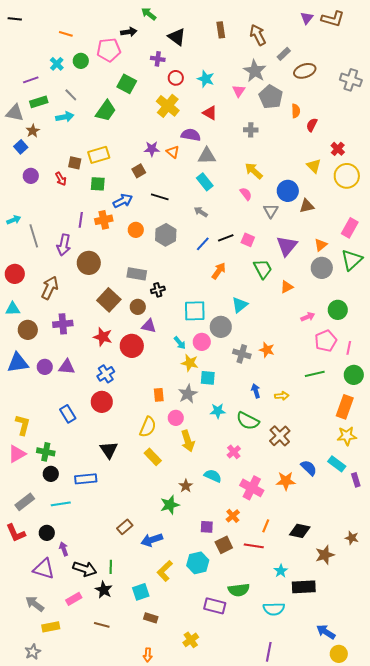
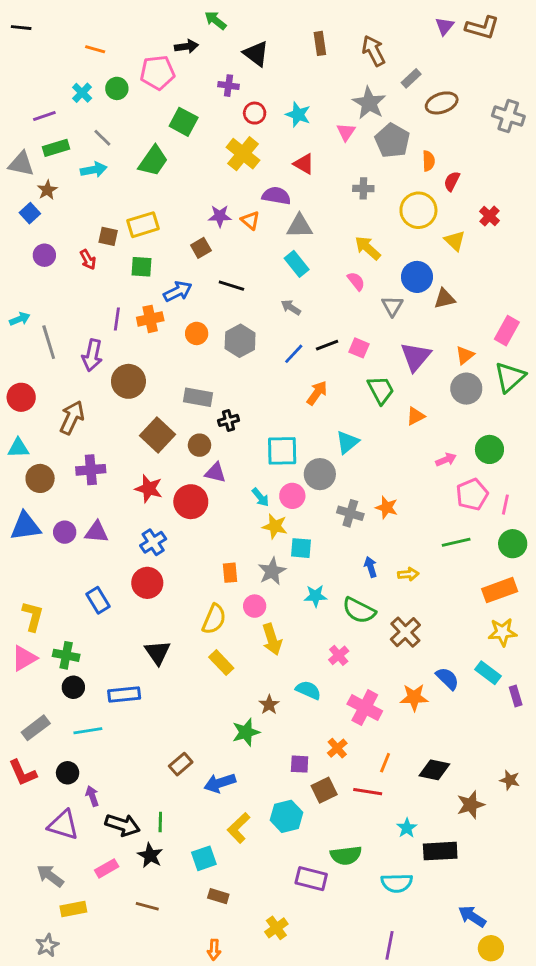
yellow circle: (347, 176) -> (418, 210), moved
orange rectangle: (345, 407) -> (500, 590), turned 50

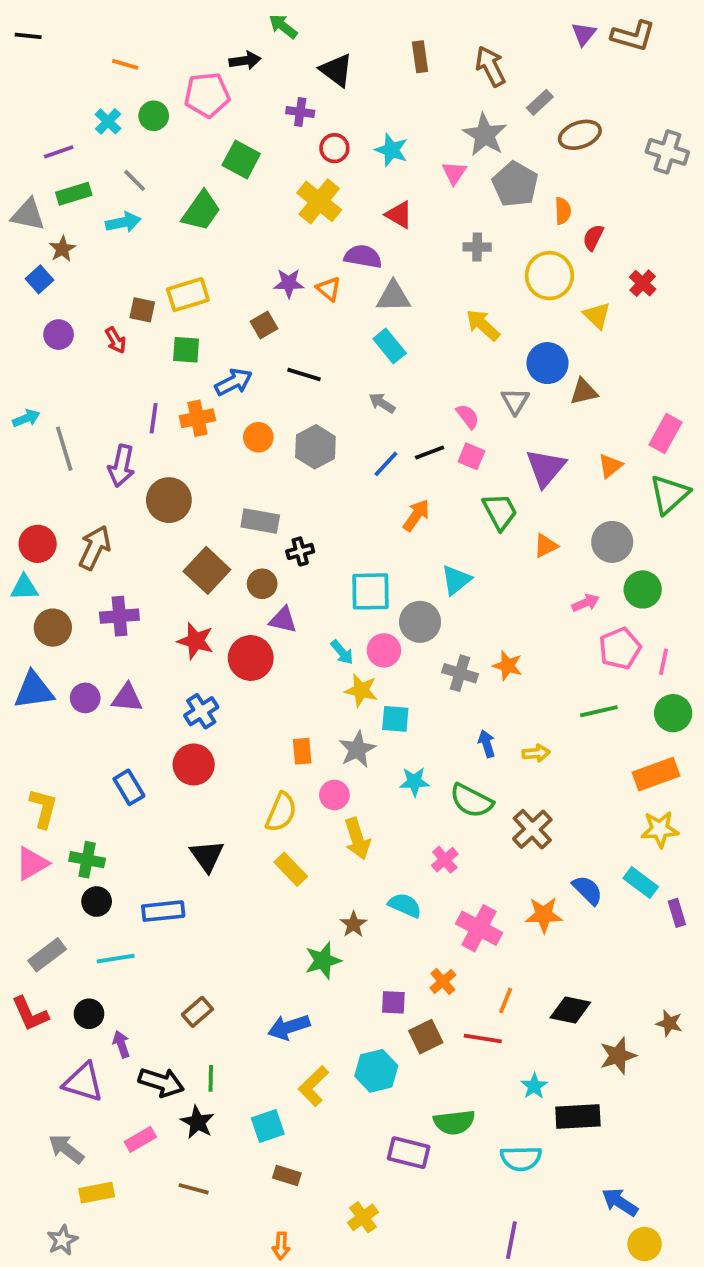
pink semicircle: (356, 281) -> (468, 416), moved
gray circle: (466, 389) -> (612, 542), moved
red circle: (21, 397) -> (38, 544), moved
brown rectangle: (181, 764) -> (197, 1012), moved

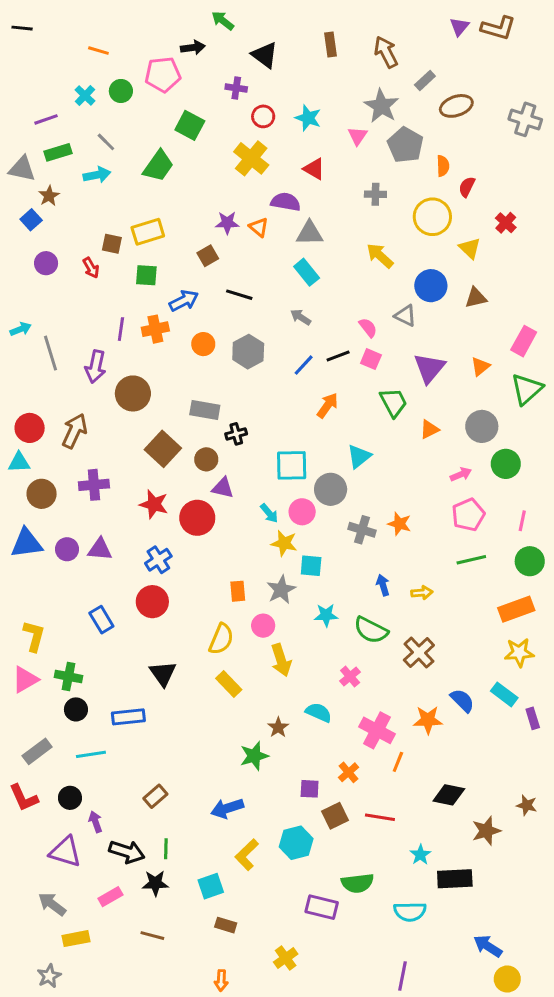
brown triangle: (584, 392) -> (476, 298), moved
gray triangle: (515, 401) -> (405, 316), turned -35
pink pentagon: (620, 648) -> (468, 515), moved
orange line: (506, 1000) -> (398, 762), moved
black star: (197, 1122) -> (155, 883), turned -30

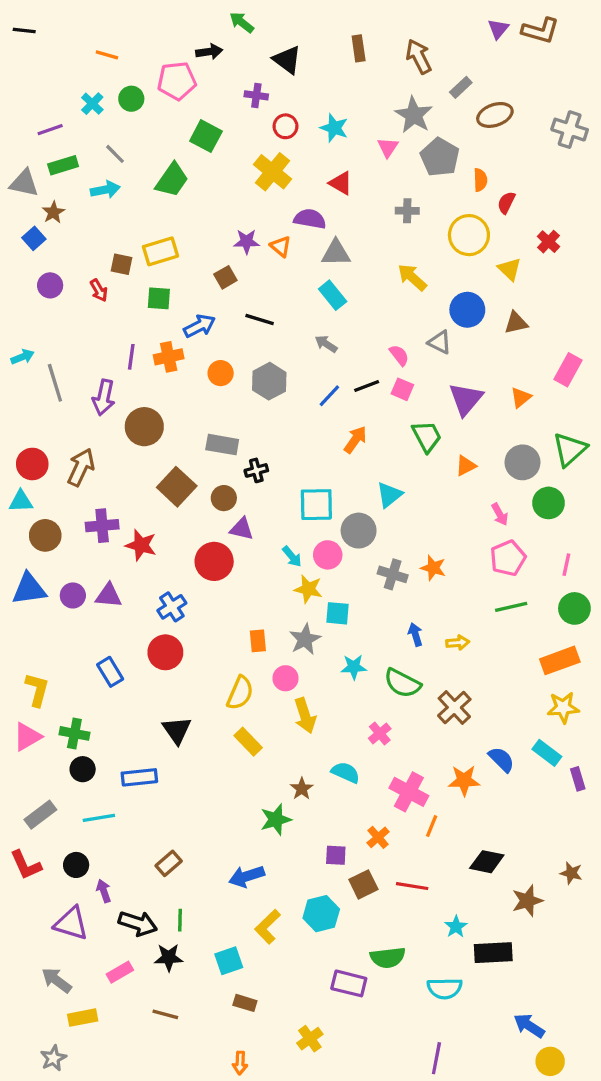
green triangle: (527, 389) -> (570, 449), moved
pink arrow: (461, 474) -> (500, 514), turned 84
red star: (154, 504) -> (141, 545), moved

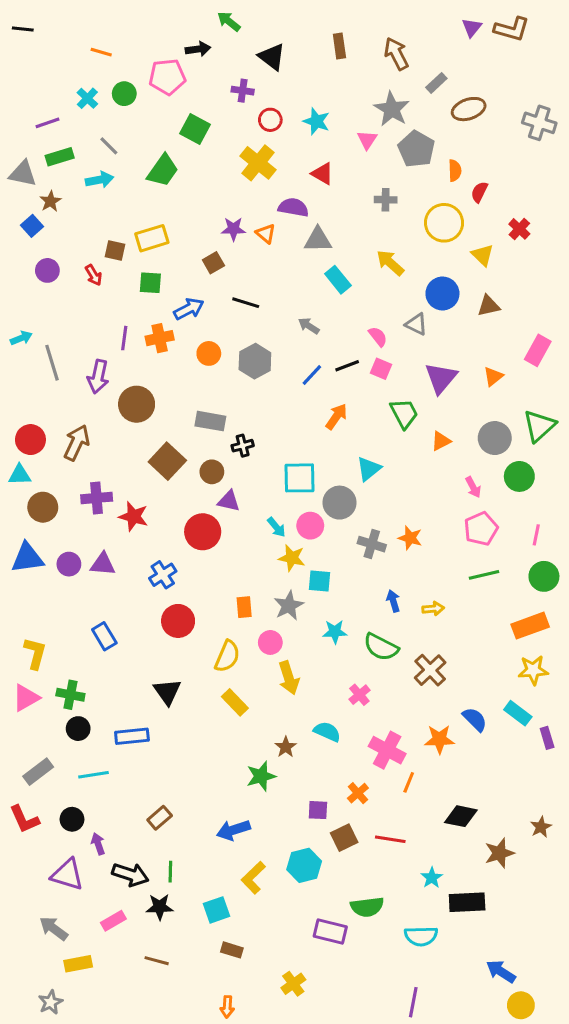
cyan rectangle: (333, 295) -> (338, 280), moved
red circle: (165, 652) -> (178, 621), moved
brown star: (571, 873) -> (541, 827), turned 30

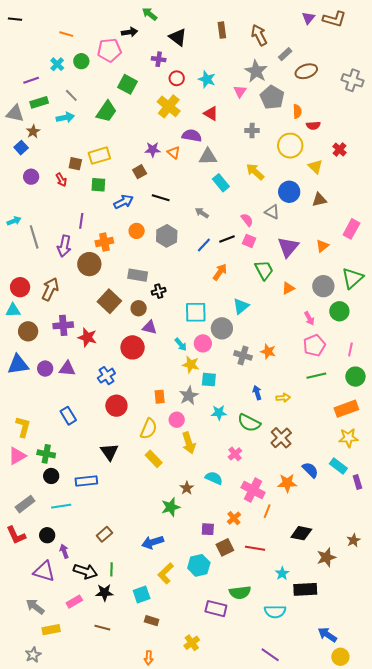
red semicircle: (479, 192) -> (313, 125), turned -120
orange cross: (160, 338) -> (104, 242), moved
purple line: (413, 1002) -> (270, 655), turned -66

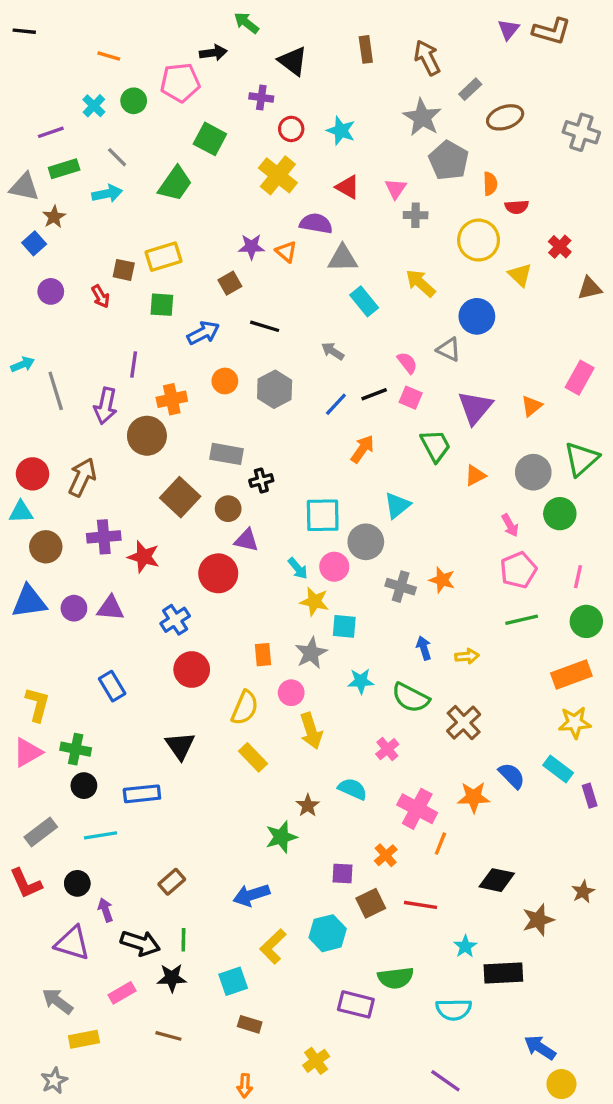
pink triangle: (240, 91) -> (396, 189), moved
brown triangle: (319, 200) -> (590, 288), moved

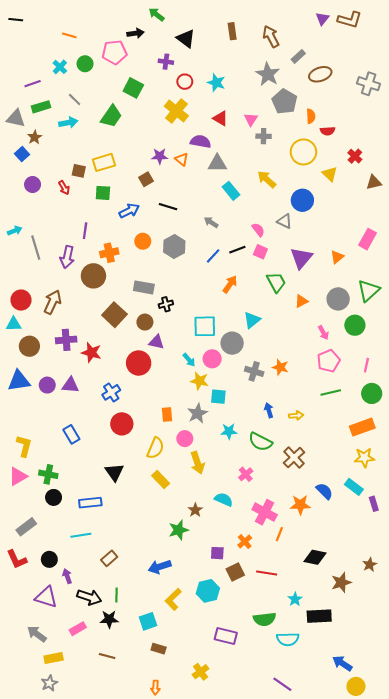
cyan line: (100, 835) -> (81, 535), moved
green semicircle: (396, 978) -> (265, 619), moved
gray star: (54, 1081) -> (49, 683), moved

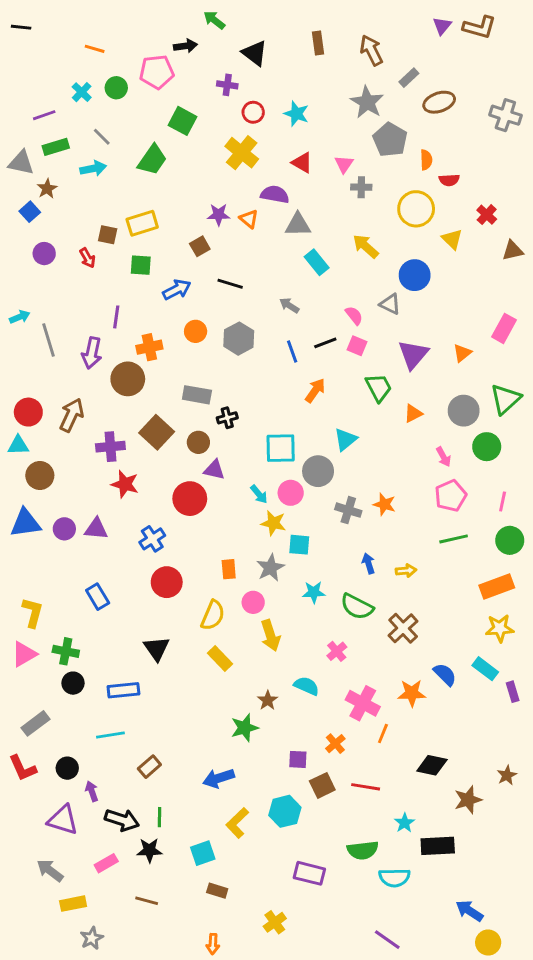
blue line: (213, 256) -> (292, 352), turned -63
purple cross: (66, 340) -> (110, 447), moved
gray star: (49, 683) -> (92, 938), moved

